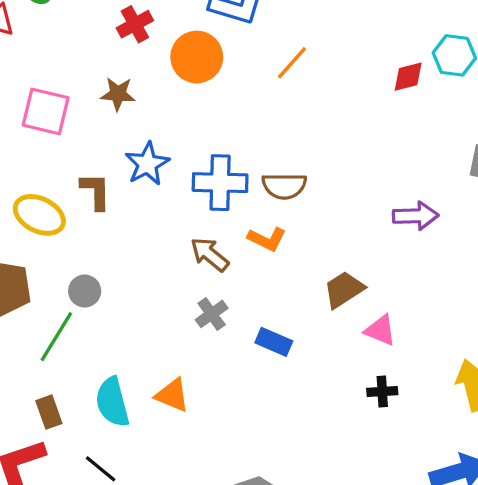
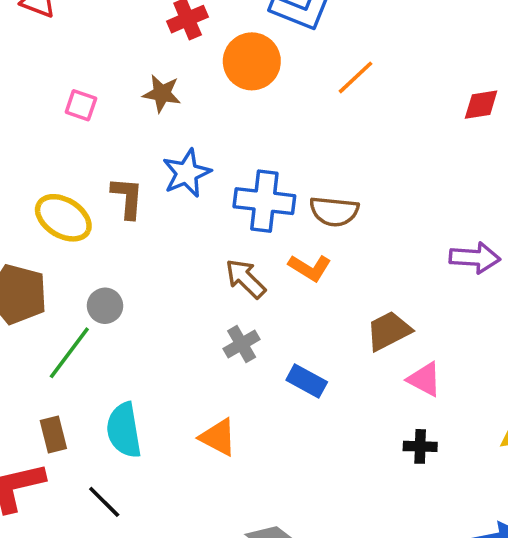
pink square: (46, 111) -> (81, 105), size x0.6
orange triangle: (172, 395) -> (218, 437), moved

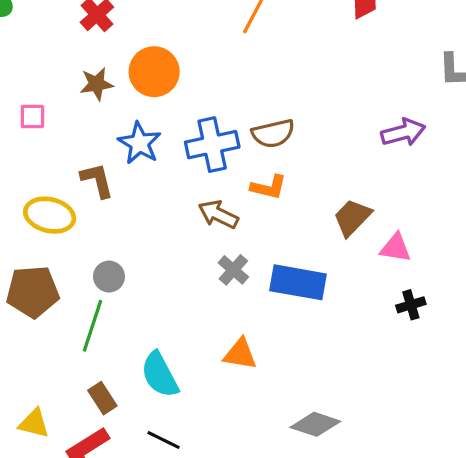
orange circle: (252, 61) -> (154, 72), moved
blue rectangle: (307, 381) -> (298, 282), size x1.6

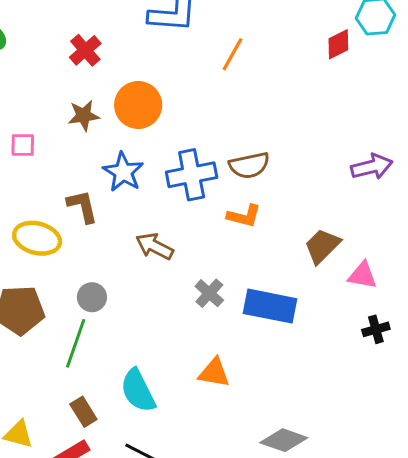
brown arrow: (218, 214) -> (154, 246), moved

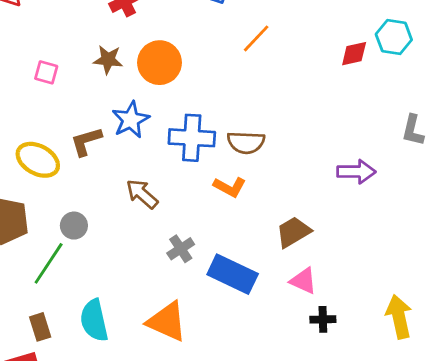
brown L-shape: (83, 206) -> (86, 141), turned -108
pink triangle: (362, 275) -> (303, 281), moved
orange triangle: (214, 373) -> (167, 322), size x1.4

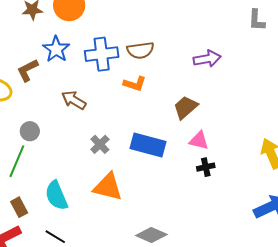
purple arrow: (356, 172) -> (207, 59), moved
gray cross: (181, 249) -> (100, 144), moved
black cross: (323, 319) -> (206, 167), moved

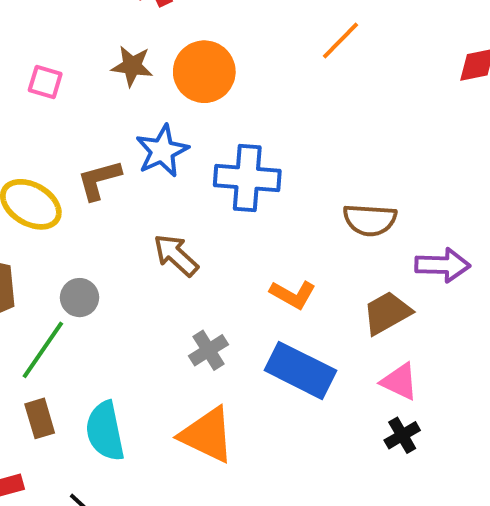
brown semicircle: (140, 50) -> (370, 220), moved
purple arrow: (207, 59) -> (443, 265), moved
orange L-shape: (135, 84) -> (293, 294), moved
black cross: (206, 167) -> (402, 435), turned -30
brown rectangle: (19, 207) -> (40, 418), moved

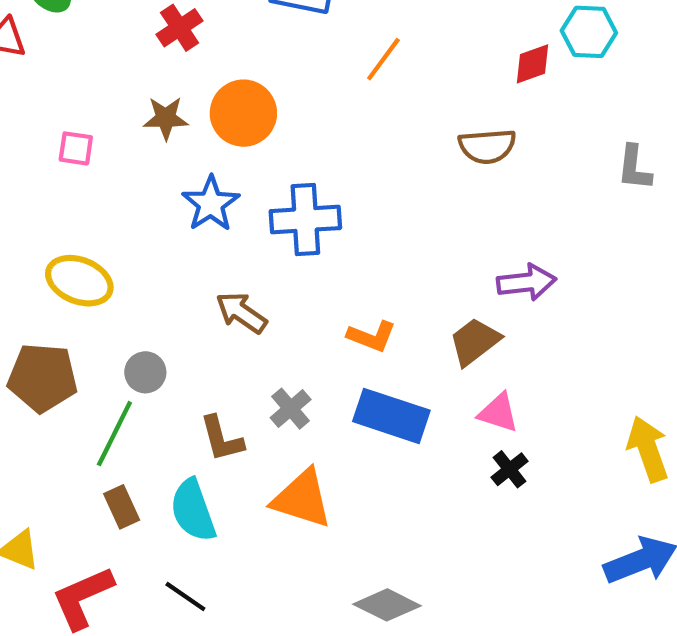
brown L-shape: (99, 180) -> (222, 439), moved, turned -81
brown semicircle: (370, 220) -> (487, 146), moved

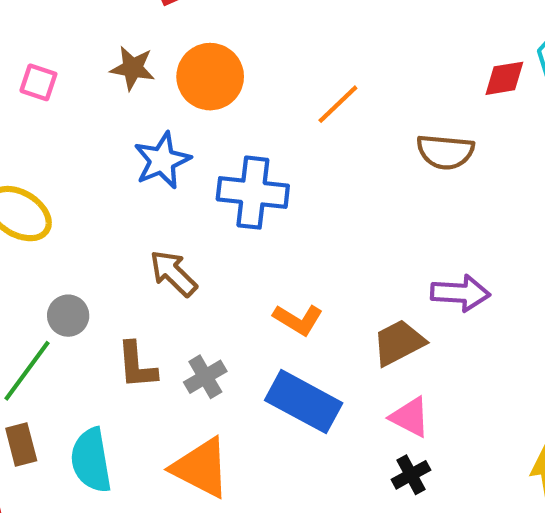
orange line: (383, 59) -> (338, 104), moved
brown L-shape: (222, 439) -> (137, 365), moved

